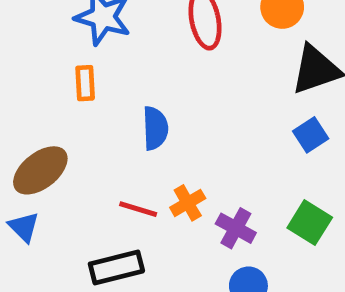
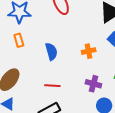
orange cross: (188, 203) -> (89, 51), moved, turned 32

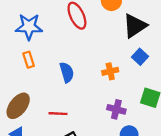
red line: (52, 86) -> (58, 114), moved

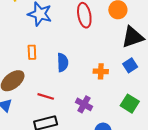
orange rectangle: (29, 60) -> (32, 52), moved
purple cross: (116, 109) -> (84, 104), moved

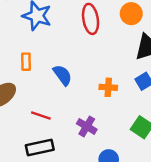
blue semicircle: (63, 62) -> (63, 75), turned -36

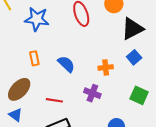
purple cross: (87, 126) -> (92, 93), moved

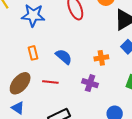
red line: (54, 100) -> (50, 82), moved

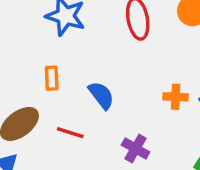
orange cross: (101, 58) -> (176, 97), moved

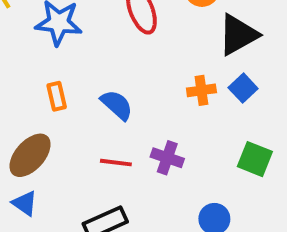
red line: (70, 133) -> (116, 163), moved

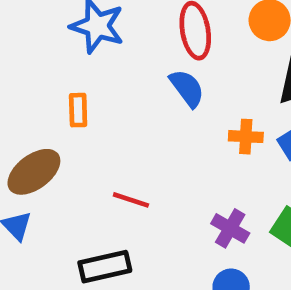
blue semicircle: (117, 105) -> (187, 88), moved
purple cross: (167, 158) -> (230, 228), moved

